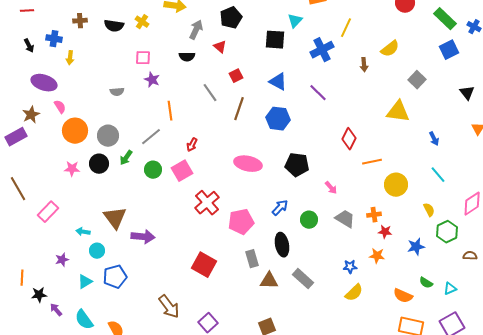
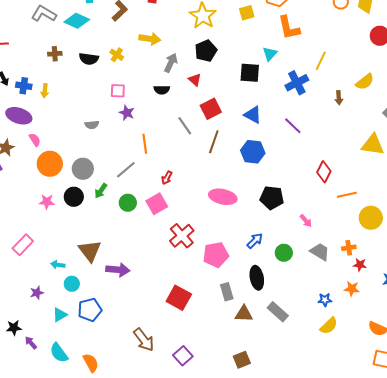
blue cross: (54, 39) -> (24, 86), moved
red square: (236, 76) -> (211, 109), size x1.5

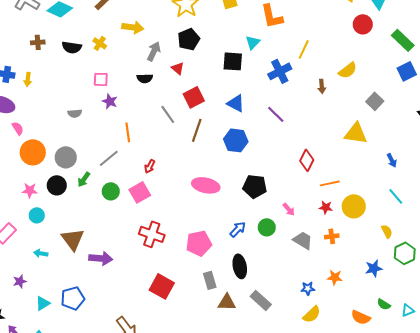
red cross: (182, 236) -> (152, 234), moved, turned -30
green circle: (284, 253) -> (267, 227), moved
red star: (360, 265) -> (326, 207), moved
cyan circle: (72, 284) -> (37, 215), moved

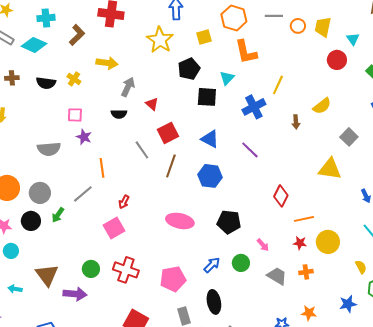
black pentagon: (189, 39) -> (189, 69), moved
gray semicircle: (75, 113) -> (49, 149), size x1.6
green circle: (111, 191) -> (91, 269), moved

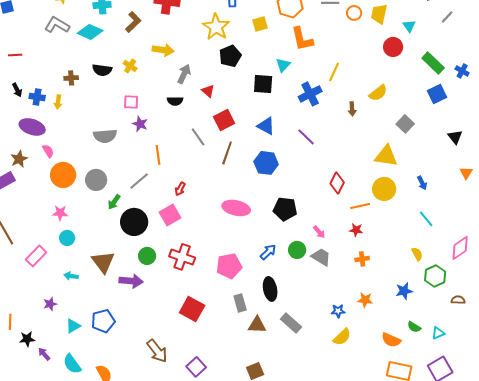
black pentagon: (189, 69) -> (230, 56), moved
brown cross: (12, 78) -> (71, 78), moved
black circle: (31, 221) -> (134, 222), moved, size x1.4
yellow circle: (328, 242) -> (384, 189), moved
gray trapezoid: (277, 276) -> (321, 257), moved

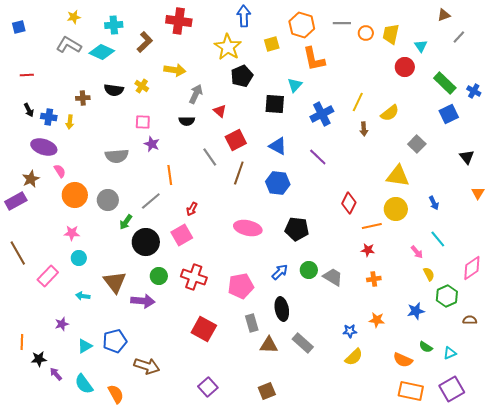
yellow line: (334, 72) -> (358, 102), moved
pink arrow: (319, 232) -> (417, 252), moved
brown arrow: (157, 351) -> (147, 366), moved, turned -35

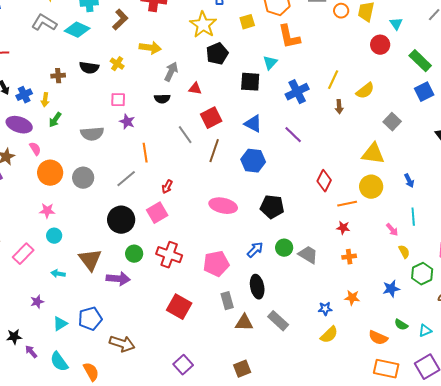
red triangle: (220, 111) -> (195, 89), turned -32
blue cross: (49, 117) -> (24, 95), turned -35
green arrow: (126, 222) -> (55, 120), moved
cyan line: (438, 239) -> (413, 217), turned 36

